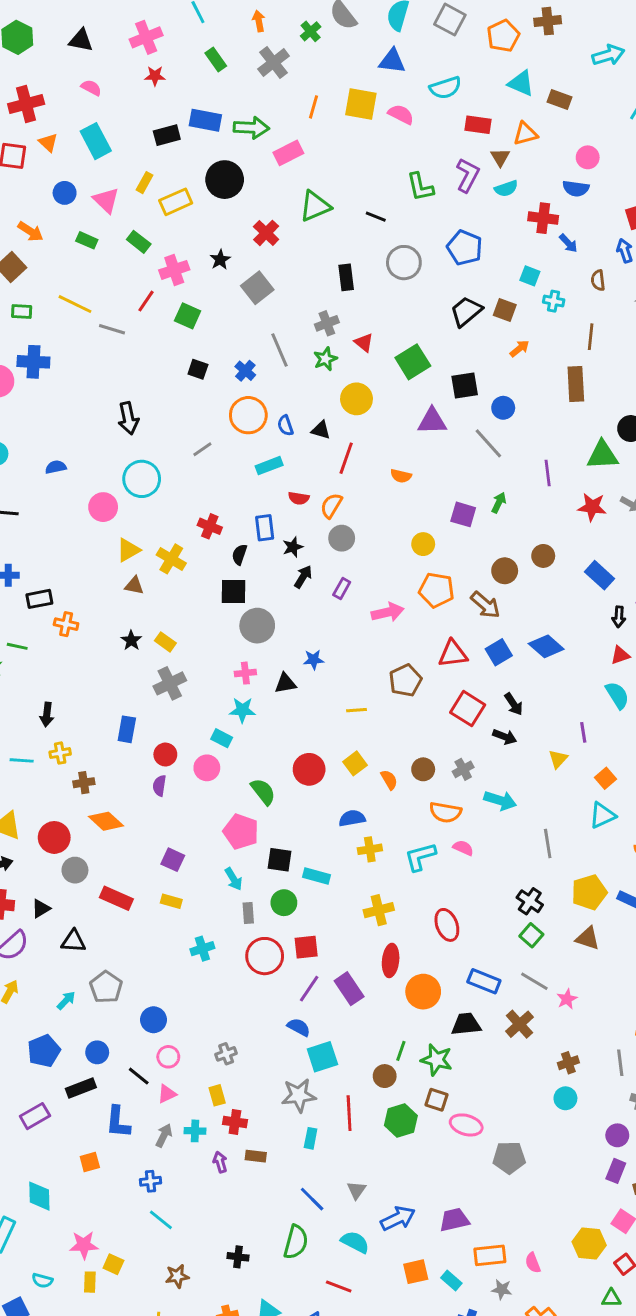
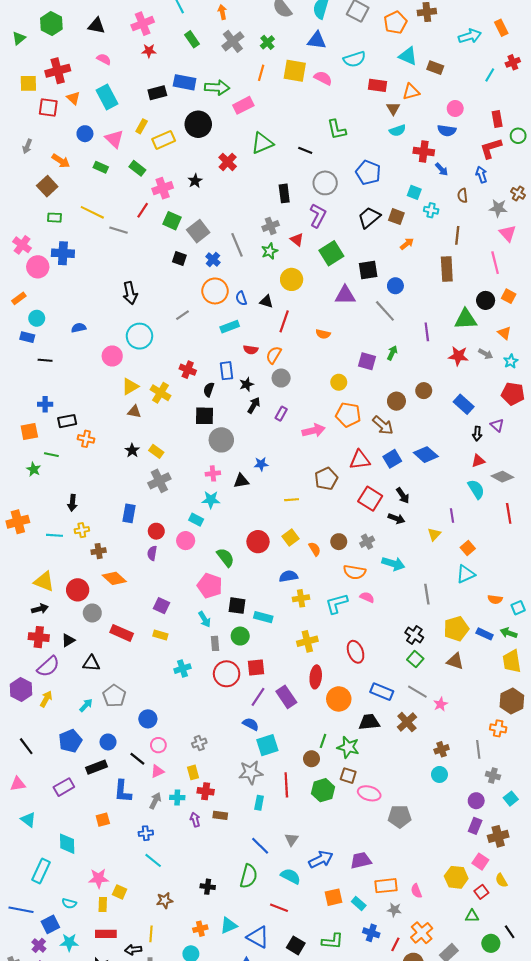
green cross: (311, 31) -> (267, 42), moved
purple L-shape: (468, 175) -> (318, 215), moved
gray square: (257, 288) -> (198, 231), moved

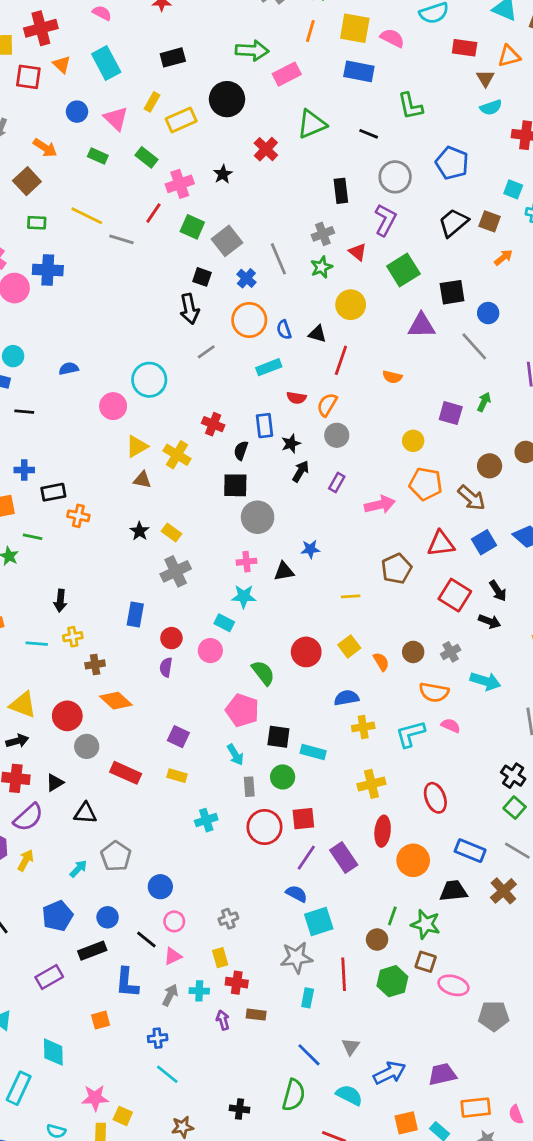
blue rectangle: (185, 82) -> (359, 71), moved
black arrow: (130, 293) -> (190, 309), moved

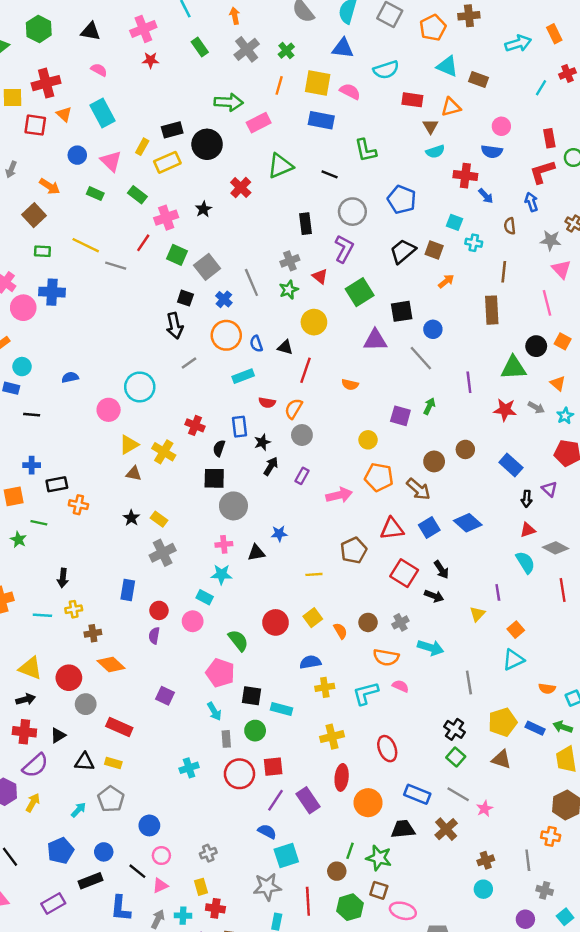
black rectangle: (173, 57) -> (172, 130), moved
yellow rectangle: (177, 776) -> (113, 763), moved

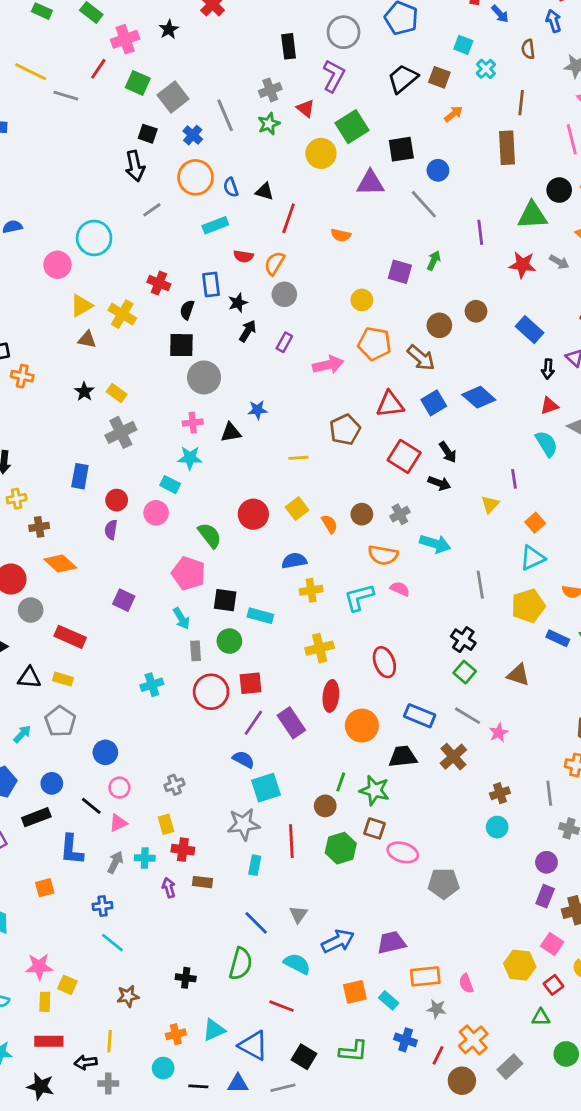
cyan cross: (474, 243) -> (486, 69), turned 35
yellow circle: (314, 322) -> (321, 153), moved
yellow pentagon: (503, 722) -> (528, 606), moved

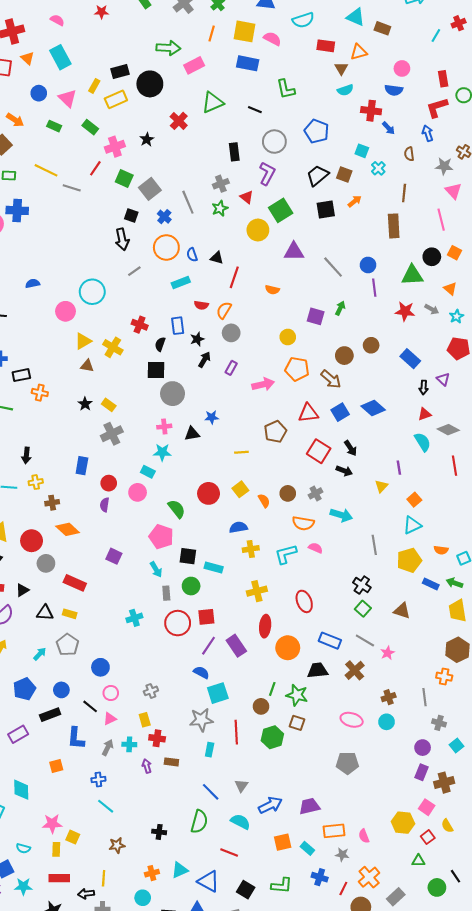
black square: (401, 149) -> (326, 209), moved
blue circle: (438, 170) -> (368, 265), moved
pink ellipse: (403, 852) -> (352, 720), moved

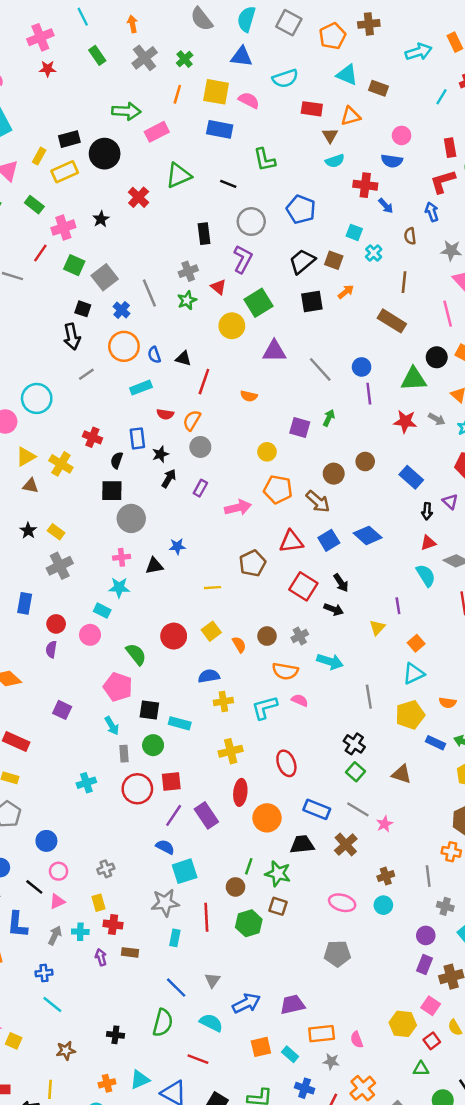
brown rectangle: (394, 226) -> (392, 321), turned -55

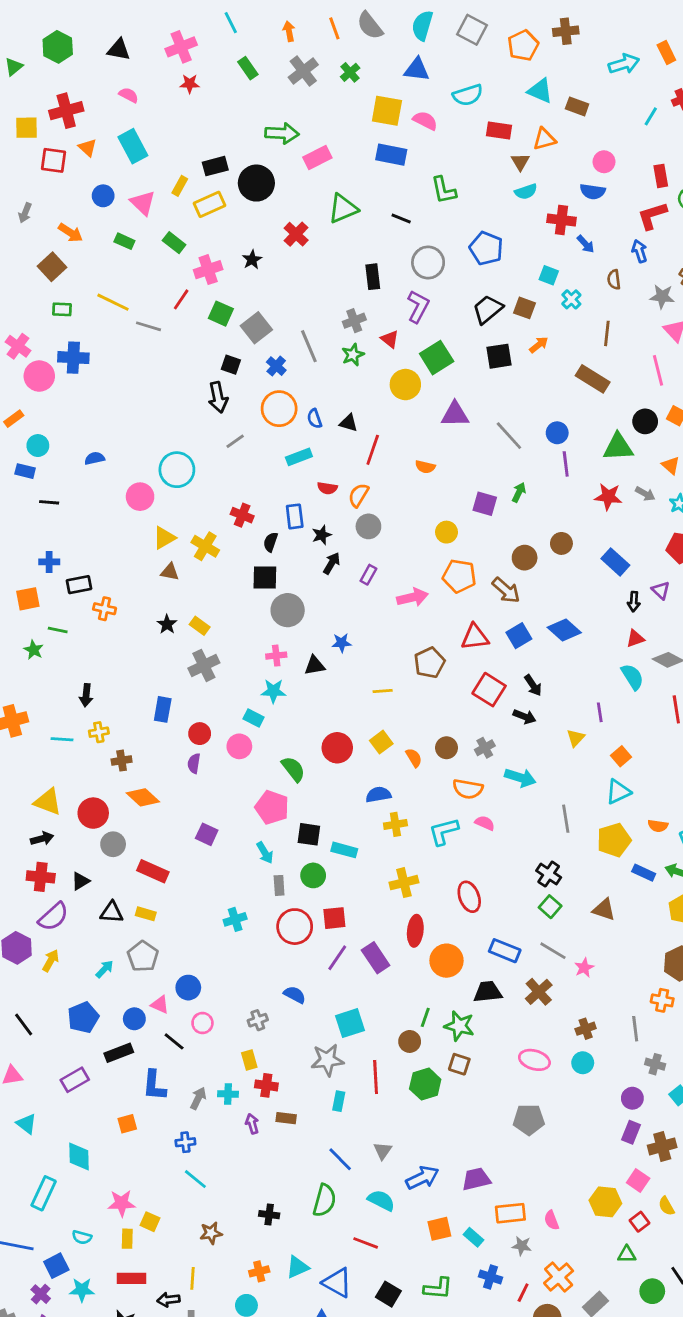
orange line: (177, 94) -> (334, 28), moved, turned -36
blue semicircle: (165, 847) -> (295, 995), moved
pink triangle: (57, 901) -> (160, 1005), moved, turned 49

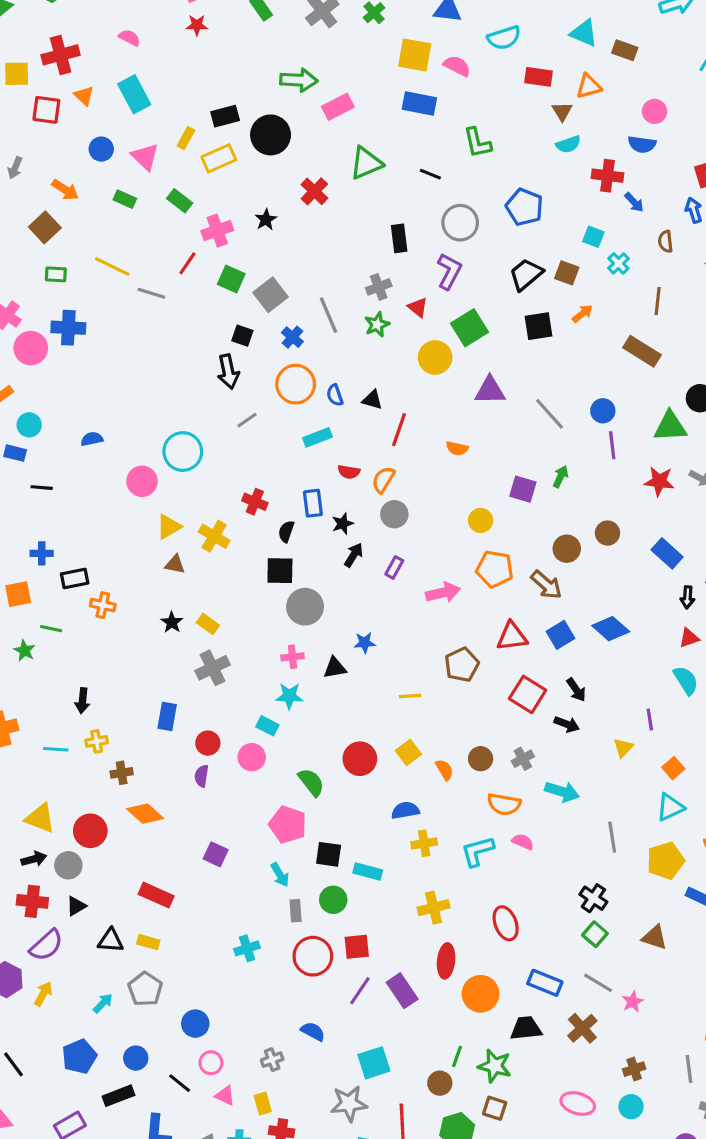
gray circle: (113, 844) -> (68, 865), moved
pink triangle: (160, 1005) -> (225, 1096), moved

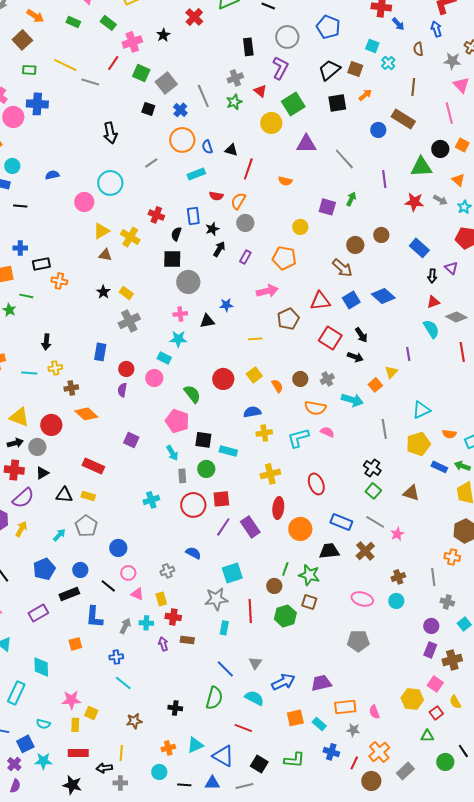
black arrow: (228, 372) -> (110, 133), moved
blue circle: (603, 411) -> (378, 130), moved
orange pentagon: (495, 569) -> (284, 258), moved
pink arrow: (443, 593) -> (267, 291), moved
orange square: (673, 768) -> (375, 385), moved

